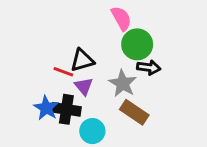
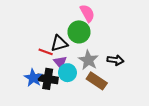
green circle: (137, 44) -> (79, 32), moved
black arrow: (149, 67) -> (115, 60), moved
cyan circle: (92, 131) -> (68, 73), moved

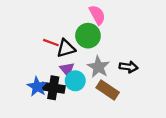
red line: (46, 52) -> (51, 43), moved

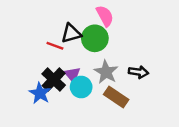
black triangle: (66, 48) -> (71, 33), moved
black cross: (53, 88) -> (54, 80), moved, turned 35

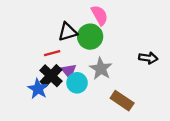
red line: (55, 46) -> (52, 53), moved, turned -35
black arrow: (139, 72) -> (148, 58), moved
brown rectangle: (116, 97) -> (122, 101), moved

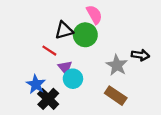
red line: (52, 53) -> (49, 51), turned 48
gray star: (101, 69) -> (117, 65), moved
black cross: (51, 76) -> (48, 99), moved

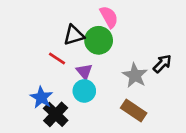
black arrow: (140, 55) -> (162, 64), turned -54
purple triangle: (65, 67) -> (84, 71), moved

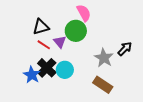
black triangle: (74, 35) -> (41, 27), moved
purple triangle: (84, 71) -> (60, 42), moved
black cross: (56, 114) -> (47, 68), moved

